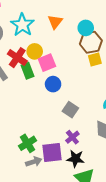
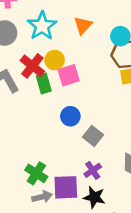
blue circle: (53, 84) -> (70, 116), moved
green cross: (28, 143) -> (36, 173), turned -30

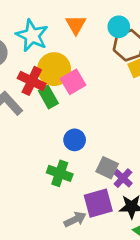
yellow circle: (55, 60) -> (54, 69), size x1.5
blue circle: (70, 116) -> (75, 140), moved
gray square: (93, 136) -> (107, 168), moved
green cross: (36, 173) -> (60, 173), moved

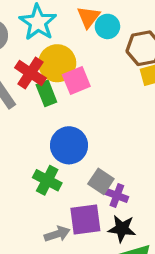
cyan circle: (119, 27) -> (107, 26), moved
blue circle: (75, 140) -> (69, 145), size x1.5
purple cross: (123, 178) -> (117, 195), turned -30

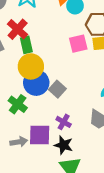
yellow circle: (57, 63) -> (31, 66), moved
pink square: (76, 80) -> (78, 44), moved
gray square: (101, 181) -> (57, 89), moved

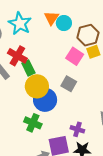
pink square: (78, 44) -> (75, 56), turned -30
gray square: (57, 89) -> (69, 84), moved

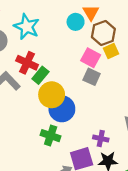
orange triangle: (51, 18) -> (91, 13), moved
green rectangle: (28, 68) -> (40, 75), turned 70
gray square: (69, 84) -> (92, 77), moved

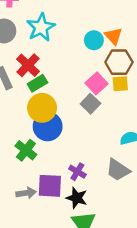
orange triangle: (91, 13) -> (113, 36), turned -30

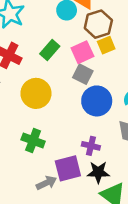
green rectangle: (37, 83) -> (50, 50), moved
pink square: (96, 83) -> (82, 52), turned 35
blue circle: (48, 126) -> (97, 101), moved

